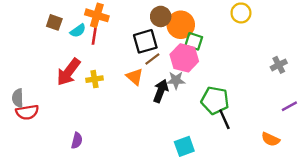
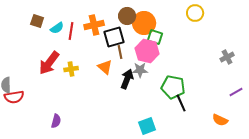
orange cross: (97, 15) -> (94, 25), moved, turned -30
brown line: (152, 59) -> (120, 52), turned -64

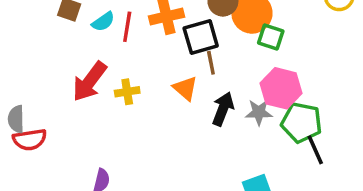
pink hexagon: (147, 51) -> (281, 88), moved
gray star: (140, 70) -> (259, 112), moved

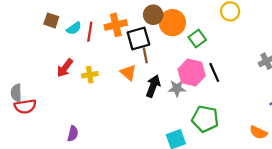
green square: (271, 37) -> (197, 39), moved, turned 36
red arrow: (90, 81) -> (65, 68), size x0.7
green pentagon: (302, 123) -> (205, 119), moved
black line: (315, 150) -> (214, 72), moved

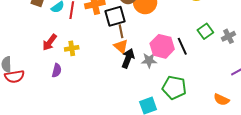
green square: (197, 39) -> (205, 31), moved
orange triangle: (128, 72) -> (121, 46), moved
purple semicircle: (73, 134) -> (57, 70), moved

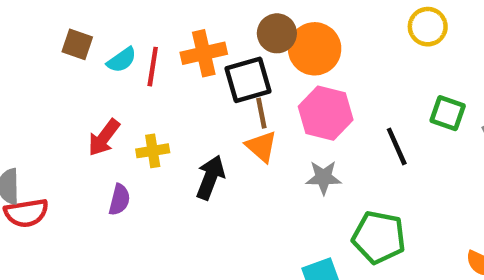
green square: (205, 31) -> (448, 113), turned -35
pink hexagon: (162, 46) -> (326, 113), moved
black arrow: (128, 58) -> (210, 177), moved

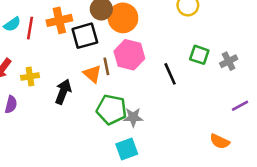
brown line: (261, 113) -> (106, 66), moved
gray star: (323, 177) -> (133, 117), moved
green pentagon: (379, 237) -> (111, 110), moved

